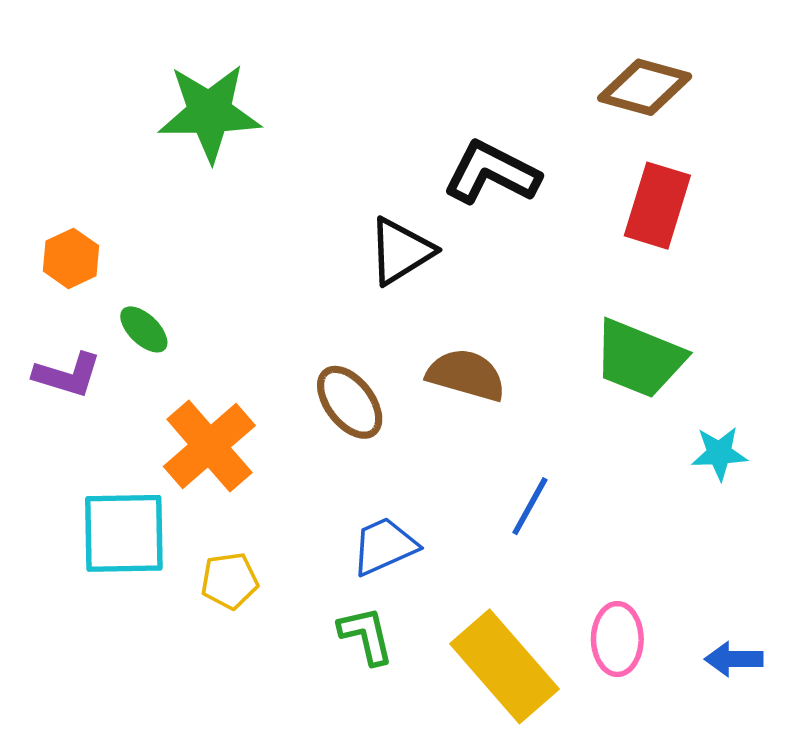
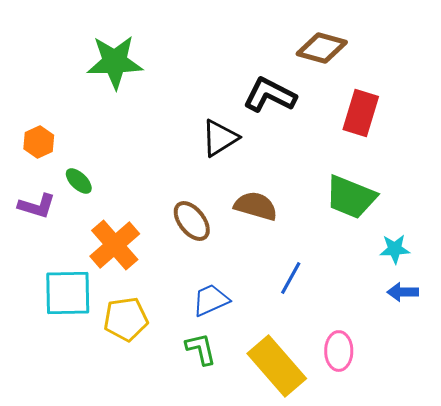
brown diamond: (645, 87) -> (322, 48), moved
yellow pentagon: (229, 581) -> (126, 319), size x1.4
blue arrow: (734, 659) -> (403, 292), moved

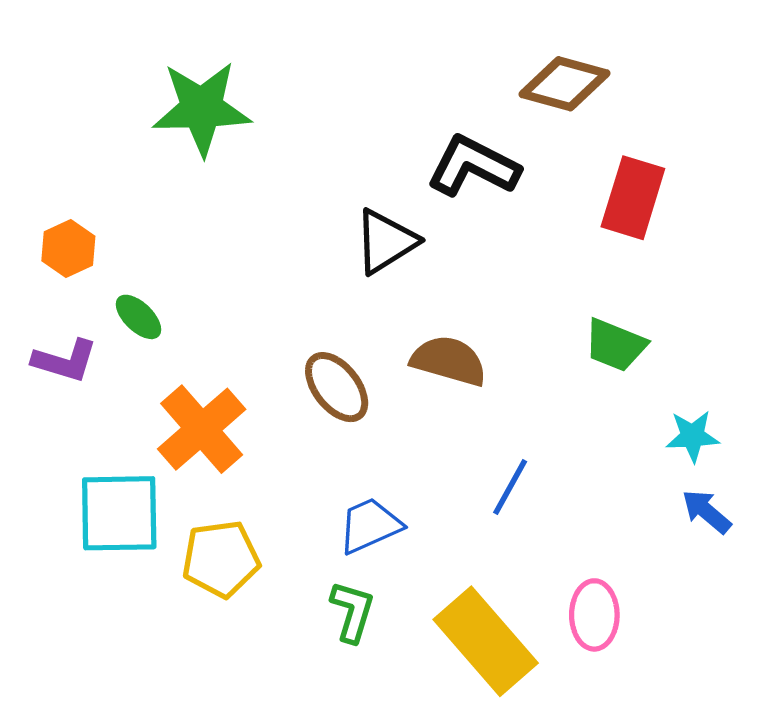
green trapezoid: (351, 197) -> (615, 345), size x0.7
blue arrow: (403, 292) -> (707, 512), turned 40
green L-shape: (201, 349) -> (352, 611), turned 30

